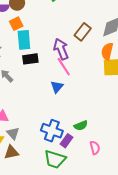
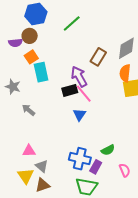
black rectangle: (30, 59) -> (70, 90), moved

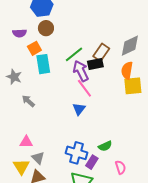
green line: (72, 23) -> (74, 54), moved
brown circle: (30, 36) -> (46, 28), moved
black rectangle: (70, 90) -> (95, 64), moved

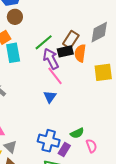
orange semicircle: (127, 70) -> (80, 53), moved
pink semicircle: (121, 167) -> (91, 146), moved

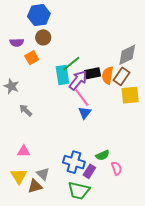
brown rectangle: (71, 40) -> (121, 76), moved
cyan rectangle: (13, 53) -> (62, 75), moved
purple arrow: (51, 59) -> (78, 80), turned 65
blue triangle: (50, 97) -> (85, 113), moved
gray triangle: (10, 147) -> (43, 174), moved

